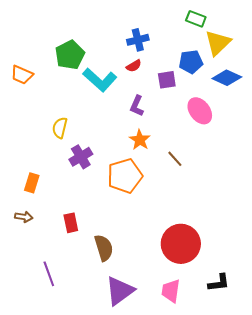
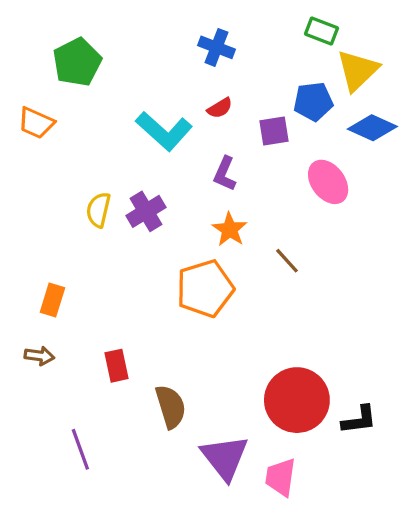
blue cross: (138, 40) -> (217, 47), moved, turned 35
green pentagon: (70, 55) -> (77, 62), moved
purple cross: (81, 157) -> (146, 211), moved
black L-shape: (219, 283) -> (359, 420), moved
purple triangle: (120, 291) -> (225, 457), moved, turned -32

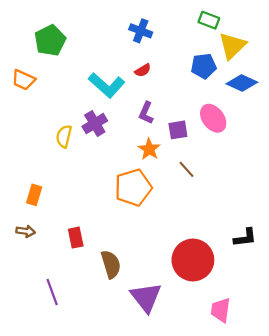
purple square: (274, 131) -> (178, 130), moved
purple cross: (146, 211) -> (95, 124), moved
black L-shape: (359, 420) -> (245, 238), moved
pink trapezoid: (280, 477) -> (221, 310), moved

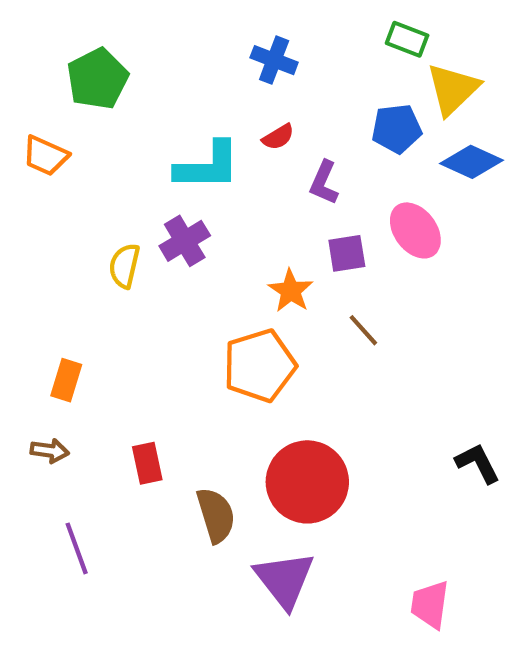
cyan L-shape: (107, 85) -> (208, 166), turned -42
purple L-shape: (146, 113) -> (324, 183), moved
black L-shape: (245, 238) -> (478, 463), turned -110
red circle: (193, 260) -> (307, 482), moved
purple line: (52, 292) -> (77, 548), moved

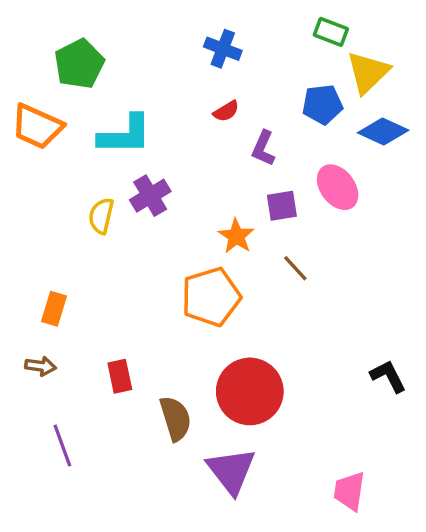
orange trapezoid: (45, 156) -> (37, 126), size x1.4
cyan L-shape: (208, 166) -> (125, 135), moved

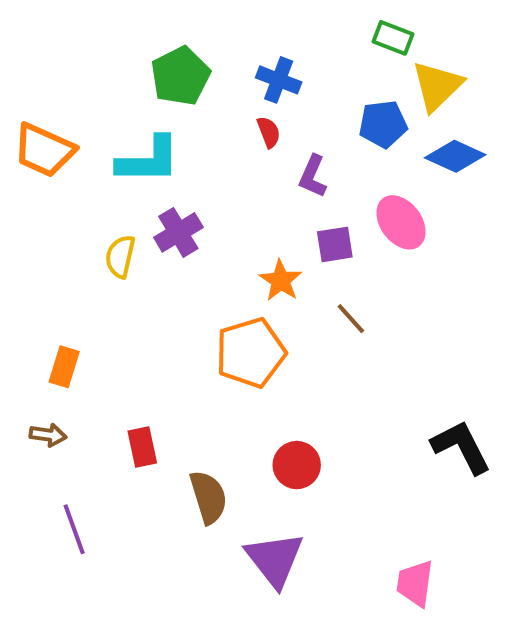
blue cross: (223, 49) -> (279, 80), moved
green pentagon: (79, 64) -> (180, 76), moved
red semicircle: (226, 111) -> (269, 132), turned -80
black L-shape: (388, 376) -> (461, 447), size x1.4
red circle: (250, 391) -> (297, 465), size x0.6

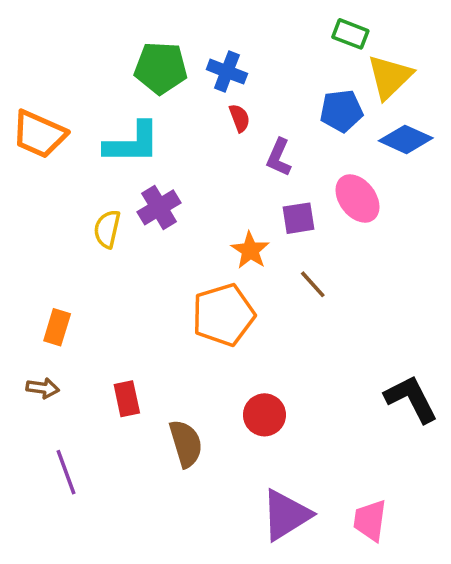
green pentagon: (180, 76) -> (161, 68), turned 30
blue cross: (279, 80) -> (227, 72), moved
purple triangle: (275, 559) -> (286, 515), moved, turned 36

